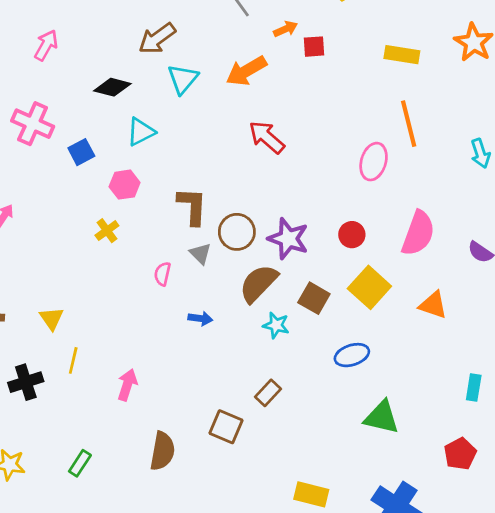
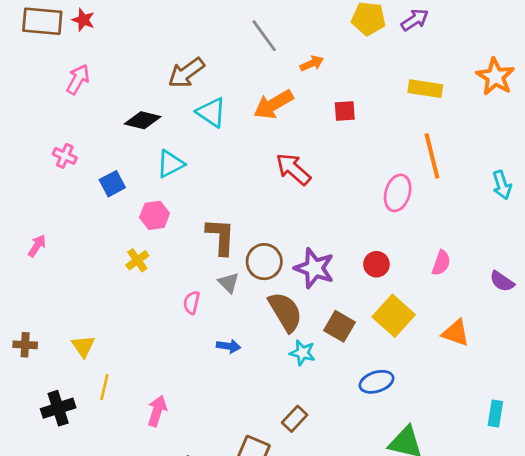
red square: (314, 47) -> (345, 111), moved
cyan triangle: (183, 79) -> (211, 112), turned -36
pink cross: (33, 124) -> (65, 156), size x0.6
pink semicircle: (418, 233) -> (441, 263), size x0.6
brown semicircle: (259, 283) -> (285, 312), turned 105

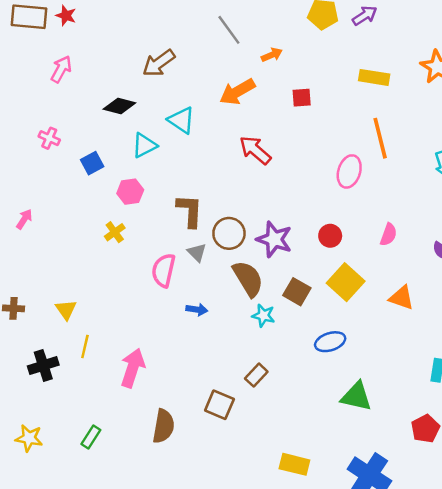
cyan triangle: (211, 112) -> (181, 120), moved
pink semicircle: (192, 303) -> (164, 270), size x1.6
pink arrow: (157, 411) -> (133, 368), size x1.4

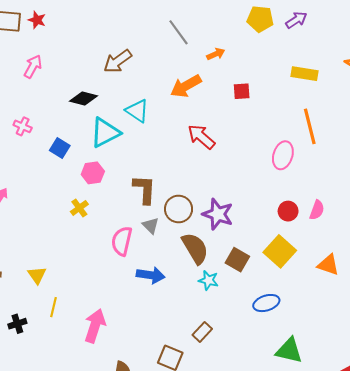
cyan triangle: (144, 145) -> (105, 133), size x1.4
blue square: (92, 163) -> (60, 148), turned -30
red circle: (330, 236) -> (288, 211), moved
blue arrow: (197, 310) -> (151, 275), size x1.5
black cross: (43, 366) -> (17, 324), size x0.7

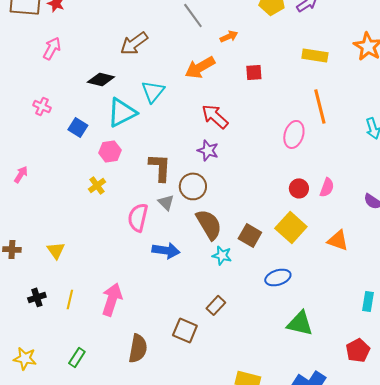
cyan triangle: (137, 111) -> (153, 91), turned 35
purple star: (218, 214) -> (208, 150), moved, size x0.7
yellow line: (54, 307) -> (70, 299), moved

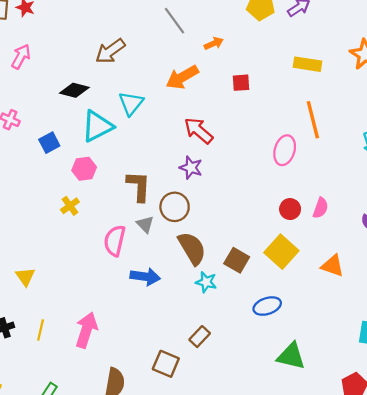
blue square: (78, 127) -> (49, 143), turned 30

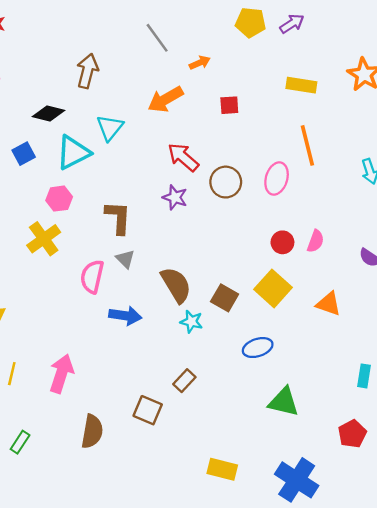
brown arrow: (110, 51) -> (87, 71), turned 140
blue square: (49, 143) -> (24, 154), moved
yellow cross: (70, 206) -> (44, 239), size x1.6
brown circle: (175, 207) -> (226, 182), moved

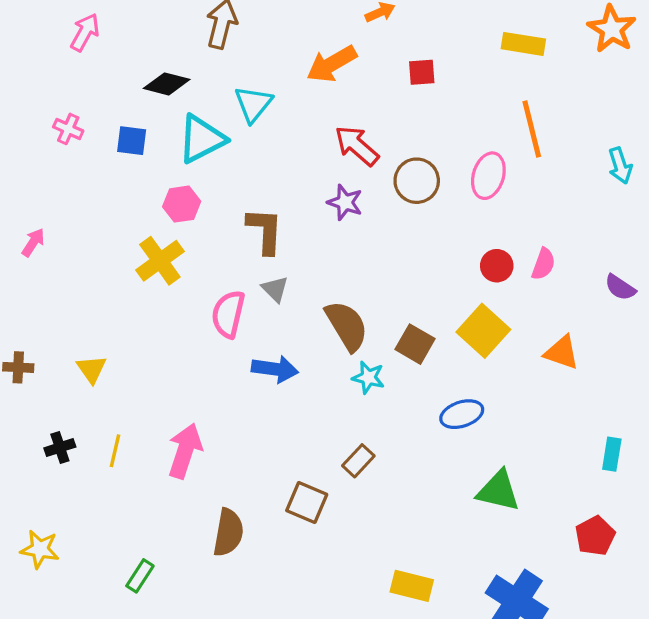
blue square: (24, 154) -> (132, 141), turned 35
green rectangle: (20, 442) -> (140, 576), moved

